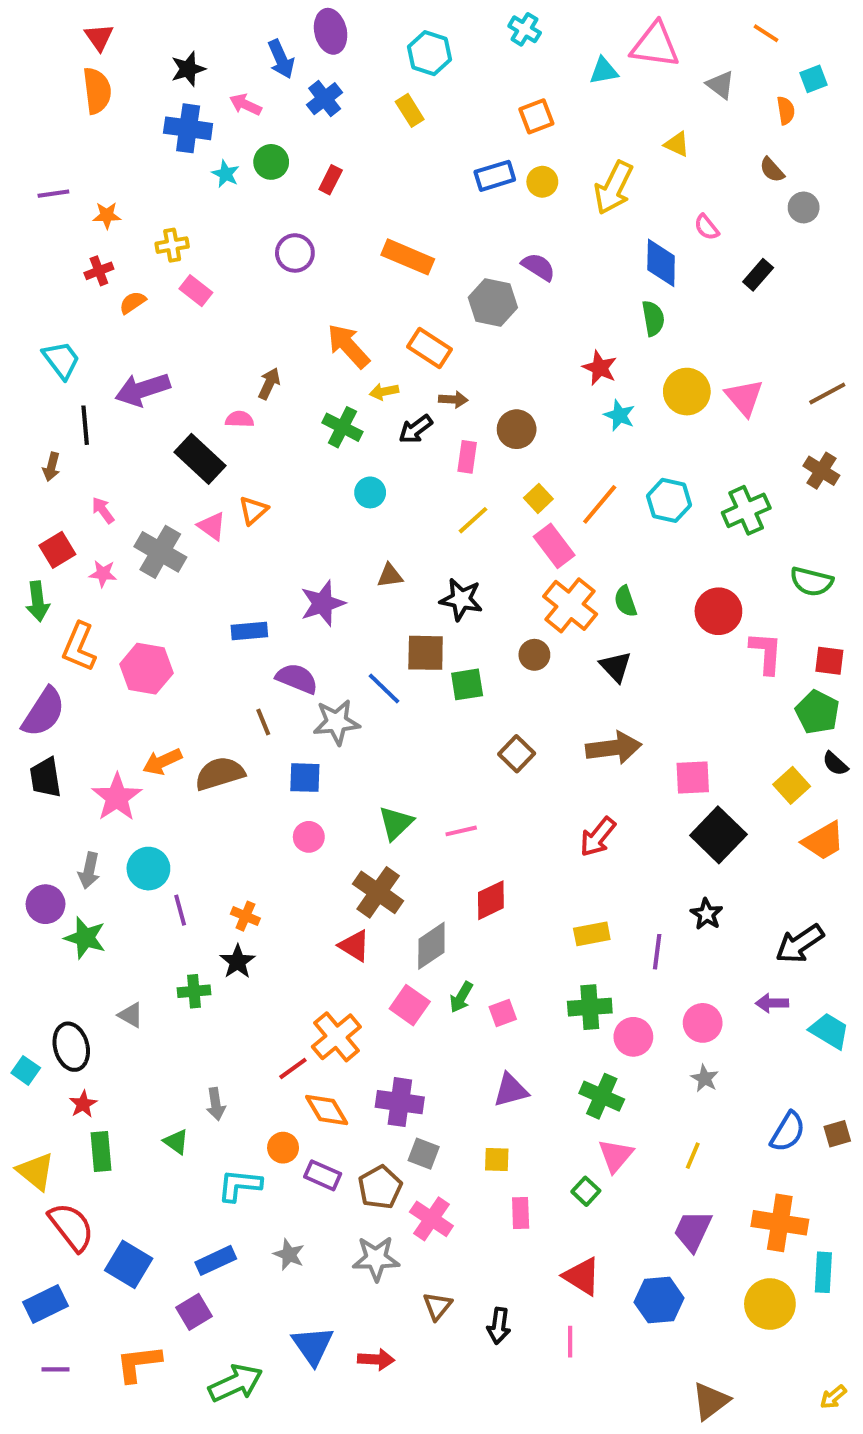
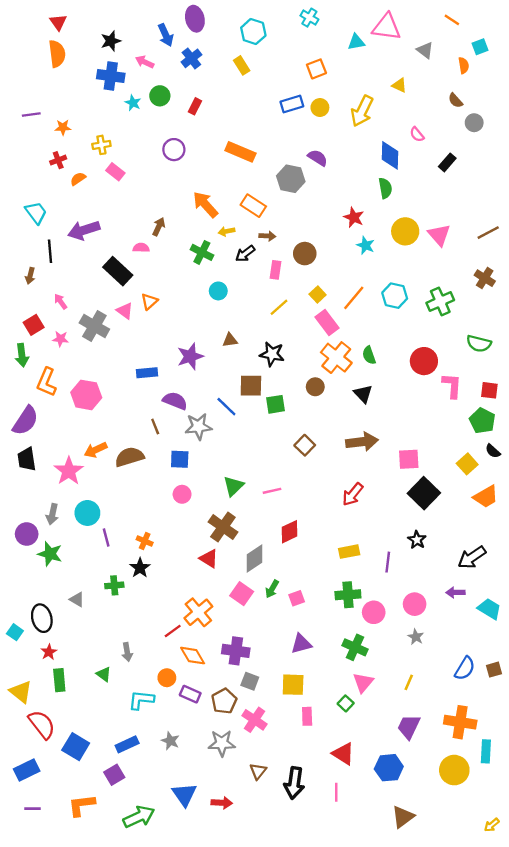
yellow square: (497, 1160) -> (293, 685), size x1.5
black arrow: (499, 1326) -> (294, 783), size x1.5
brown triangle: (711, 1401) -> (403, 817), moved

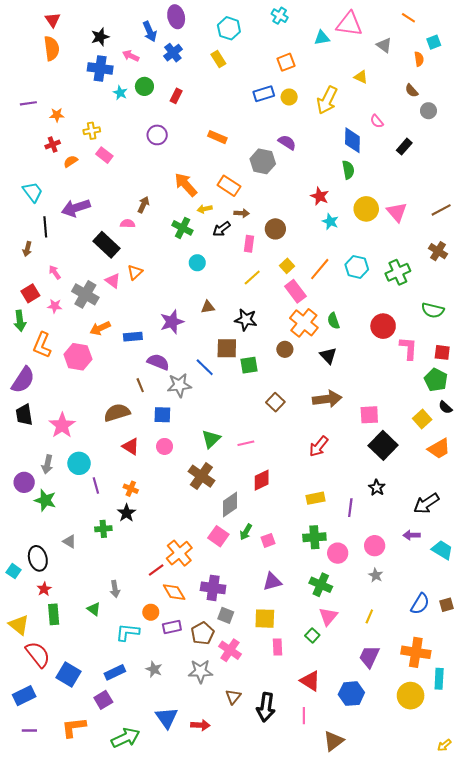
orange rectangle: (240, 152) -> (217, 137), size x0.7
orange arrow: (96, 450) -> (100, 328), moved
red triangle: (209, 559) -> (131, 446), moved
purple rectangle: (190, 694) -> (172, 627), turned -36
brown triangle: (403, 817) -> (333, 741), moved

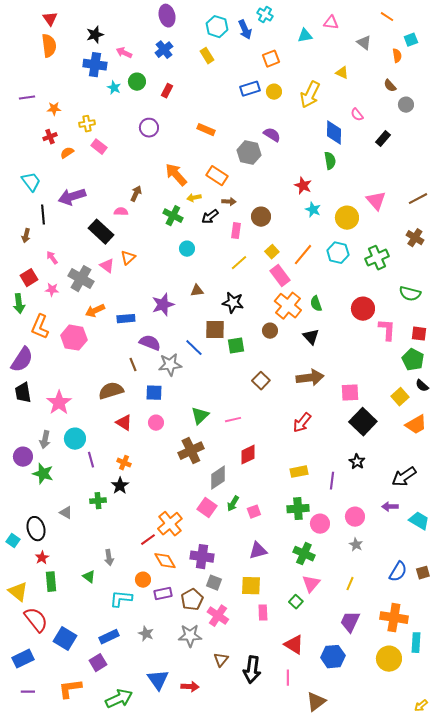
pink triangle: (349, 24) -> (331, 23), size x0.6
blue arrow: (150, 32) -> (245, 30), moved
yellow circle: (366, 209) -> (347, 218), moved
brown cross: (201, 476) -> (191, 451), turned 30

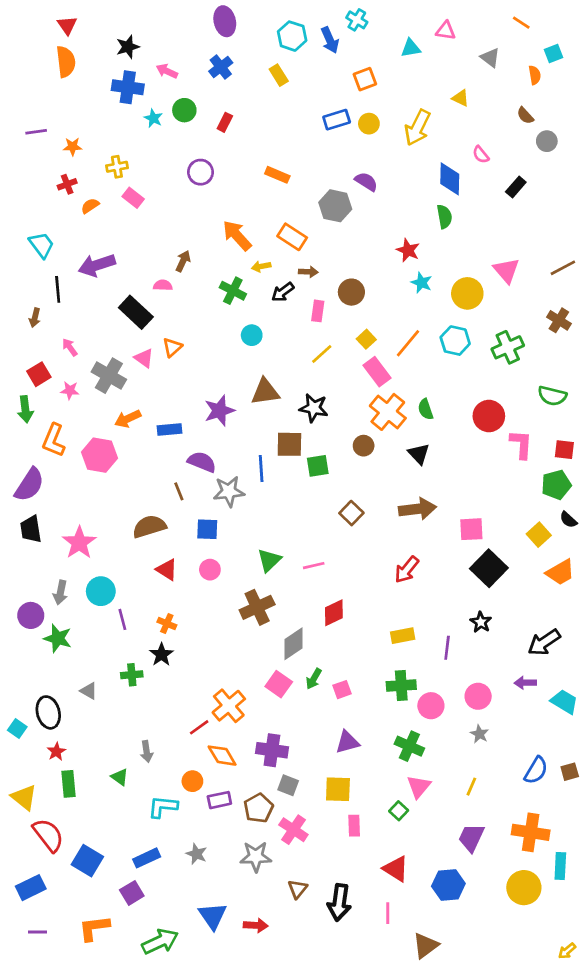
brown triangle: (197, 291) -> (265, 392), size x1.6
blue line: (194, 348) -> (261, 469), turned 42
green pentagon: (413, 360) -> (556, 485), turned 30

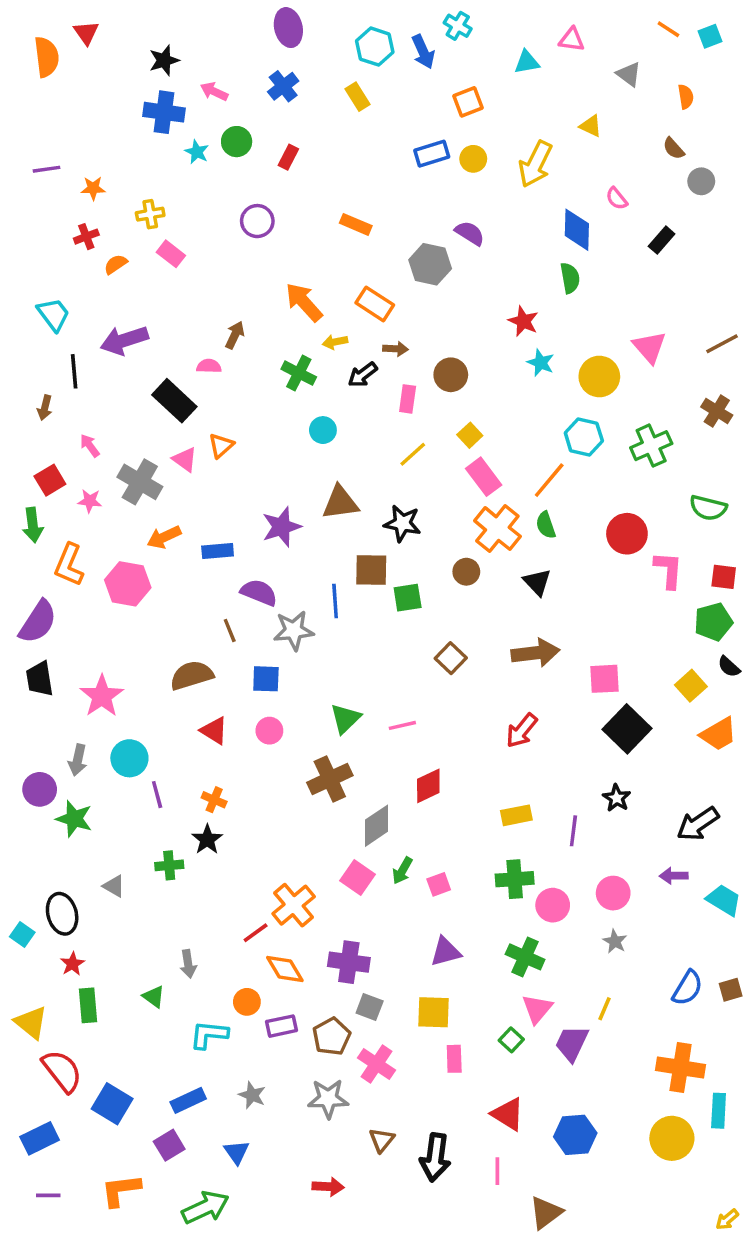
cyan square: (554, 54) -> (710, 36), moved
orange semicircle: (66, 62) -> (47, 57), moved
orange line: (408, 343) -> (549, 480), moved
purple trapezoid: (471, 838) -> (572, 1043), moved
blue triangle: (213, 916) -> (237, 1152), moved, size x0.7

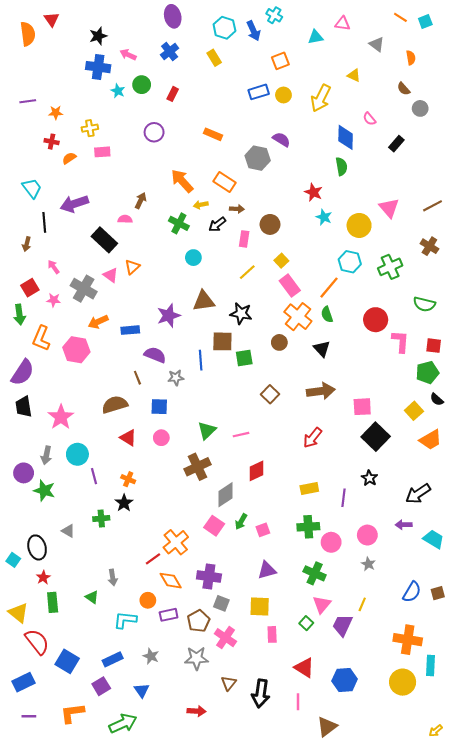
red cross: (86, 237) -> (52, 142), turned 32
pink rectangle: (171, 254) -> (102, 152), turned -42
gray star: (294, 630) -> (176, 378), size x0.7

